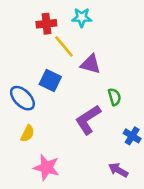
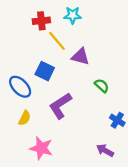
green semicircle: (115, 97) -> (102, 86), turned -32
purple L-shape: (88, 120) -> (60, 106), moved

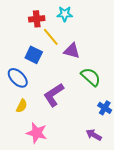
blue square: (45, 71) -> (34, 55), moved
green semicircle: (102, 86) -> (91, 77), size x1.5

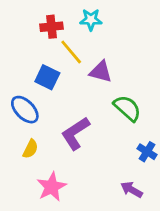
pink star: (37, 133) -> (52, 187), turned 30

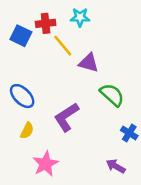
blue square: (47, 77) -> (21, 36), moved

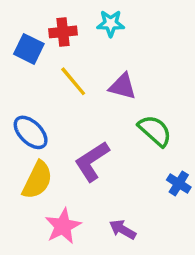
yellow line: (63, 46) -> (73, 81), moved
yellow semicircle: (27, 131) -> (37, 180), size x1.6
purple arrow: (116, 166) -> (123, 229), moved

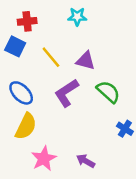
red cross: (63, 32) -> (27, 21), moved
blue square: (29, 49) -> (15, 46), moved
purple L-shape: (92, 161) -> (66, 93), moved

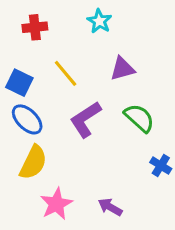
cyan star: (77, 17) -> (99, 21), turned 30
blue square: (15, 46) -> (19, 83), moved
purple triangle: (86, 61) -> (122, 69), moved, turned -30

